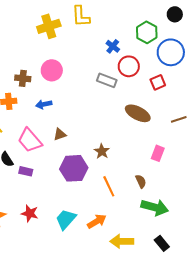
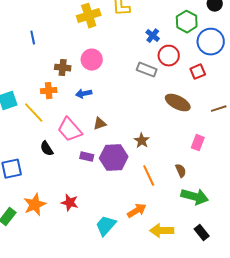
purple rectangle: (26, 171) -> (87, 157), moved
cyan trapezoid: (66, 219) -> (106, 226), moved

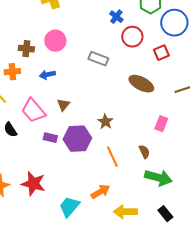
gray rectangle: (147, 70) -> (98, 59), moved
brown triangle: (100, 124) -> (63, 105), turned -32
red star: (70, 203) -> (33, 184), size x1.4

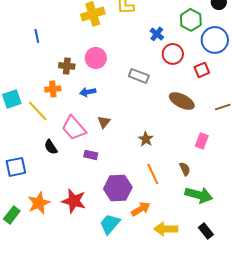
purple hexagon: (77, 139) -> (118, 188), moved

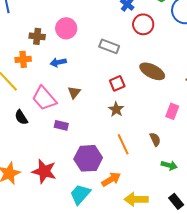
red square: (202, 70) -> (117, 83), moved
green arrow: (199, 195) -> (169, 165), size x0.6

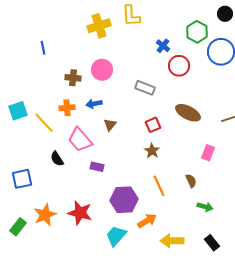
orange cross: (23, 59) -> (67, 108), moved
brown triangle: (74, 92) -> (110, 125), moved

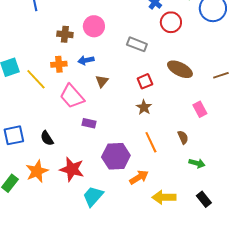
pink rectangle: (208, 153) -> (200, 109), turned -49
black semicircle: (57, 159) -> (47, 138), moved
cyan trapezoid: (116, 236) -> (93, 196), moved

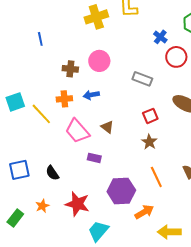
brown triangle: (102, 81) -> (107, 127), moved, turned -32
orange star: (37, 171) -> (42, 206), size x0.6

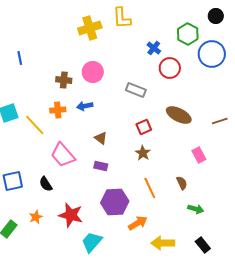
blue line: (40, 39) -> (20, 58), moved
pink trapezoid: (77, 131) -> (63, 155), moved
purple rectangle: (94, 158) -> (101, 166), moved

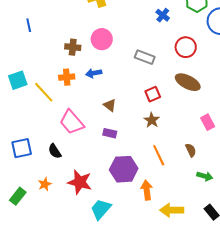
red circle: (170, 68) -> (186, 47), moved
orange arrow: (138, 223) -> (147, 190), turned -66

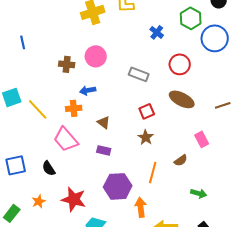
orange cross: (67, 77) -> (74, 108), moved
brown semicircle: (191, 150) -> (181, 160), moved, turned 80
orange line: (159, 155) -> (153, 172), turned 40

